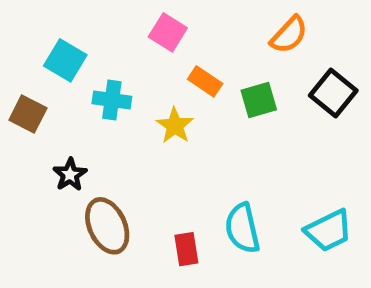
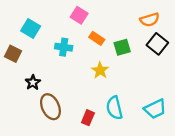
orange semicircle: (289, 35) -> (150, 20), moved, turned 30
cyan cross: (112, 100) -> (64, 47), moved
yellow star: (175, 126) -> (100, 70), moved
red rectangle: (186, 249) -> (88, 118), turned 32

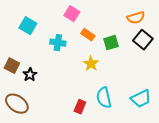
brown square: (13, 54) -> (12, 66), moved
brown ellipse: (50, 107) -> (17, 104), moved, turned -30

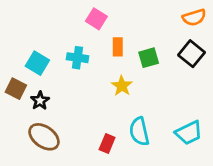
orange semicircle: (136, 18) -> (194, 17), moved
cyan square: (28, 26) -> (37, 63), moved
orange rectangle: (88, 35) -> (118, 47), turned 56
brown ellipse: (17, 104) -> (44, 137), moved

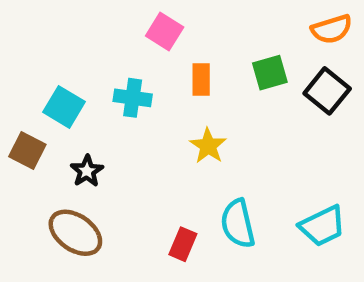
green square: (149, 58) -> (270, 73), moved
black star: (40, 101) -> (87, 171), moved

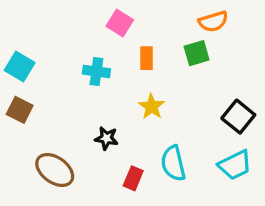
orange semicircle: (332, 29) -> (213, 21), moved
black square: (327, 91) -> (238, 117), moved
cyan square: (64, 107) -> (20, 66), moved
black star: (87, 171) -> (106, 138), moved, turned -30

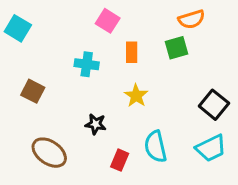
cyan square: (20, 66) -> (18, 28), moved
brown square: (20, 110) -> (33, 91), moved

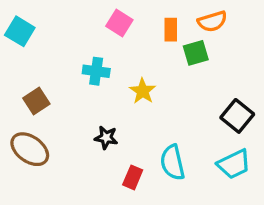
orange rectangle: (132, 52) -> (171, 30), moved
brown square: (33, 91) -> (36, 101), turned 30
yellow star: (136, 96) -> (143, 91), moved
brown ellipse: (49, 153) -> (30, 149), moved

